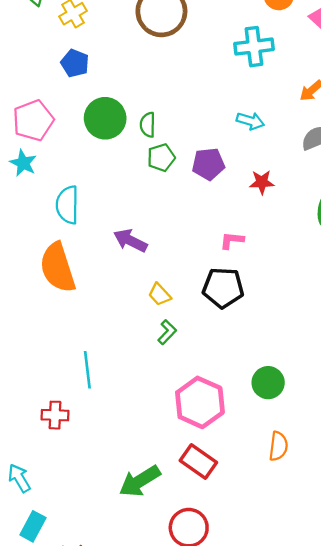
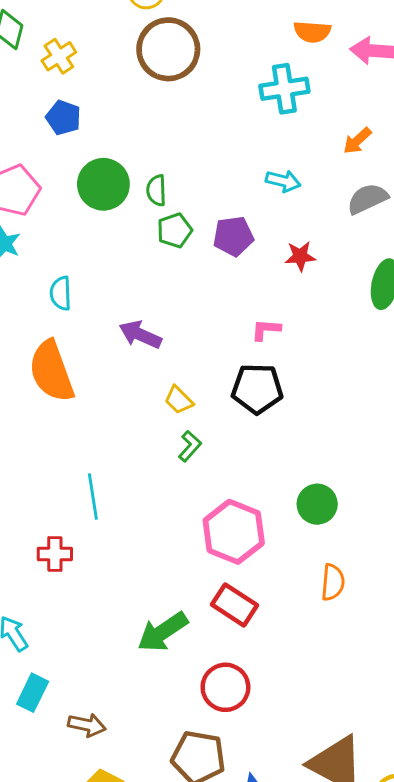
cyan semicircle: (67, 205) -> (61, 293), size x0.7

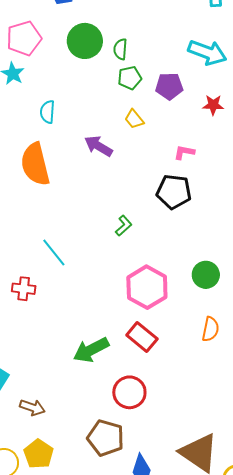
cyan arrow: (283, 181) -> (207, 52), size x1.6
yellow trapezoid: (179, 400) -> (134, 119), moved
cyan line: (93, 496) -> (54, 252), turned -36

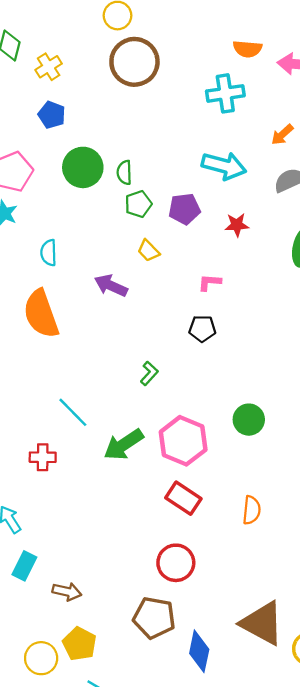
black pentagon: (174, 192) -> (202, 329), size x0.7
orange semicircle: (210, 329) -> (252, 510), moved
green arrow: (91, 350) -> (124, 445), moved

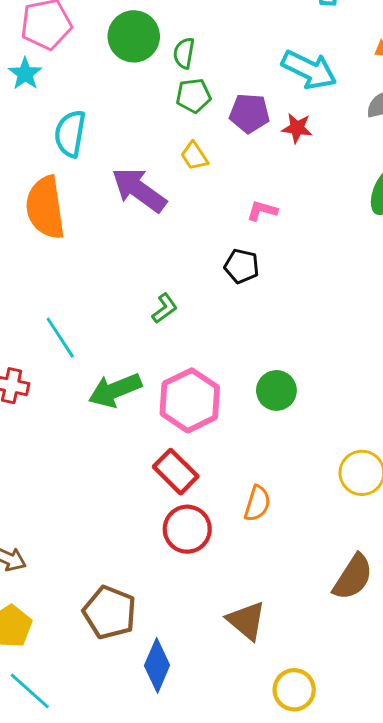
red star: (237, 225) -> (297, 128), moved
cyan semicircle: (49, 253) -> (70, 134), size x1.4
purple arrow: (111, 286) -> (139, 190), size x1.4
red circle: (176, 563) -> (187, 529), moved
brown triangle: (262, 623) -> (246, 621), moved, size x0.7

